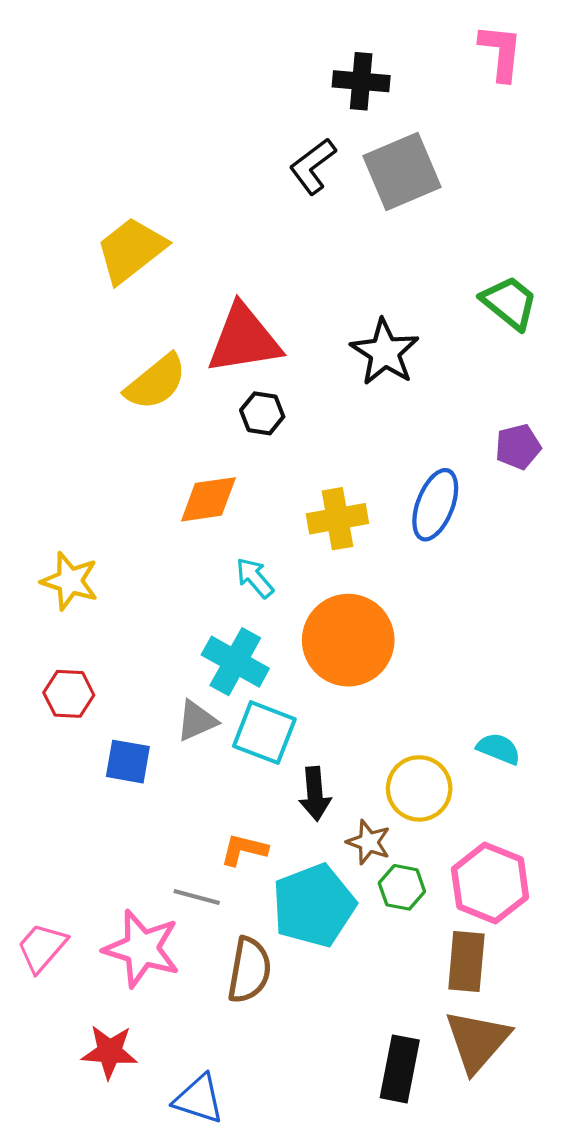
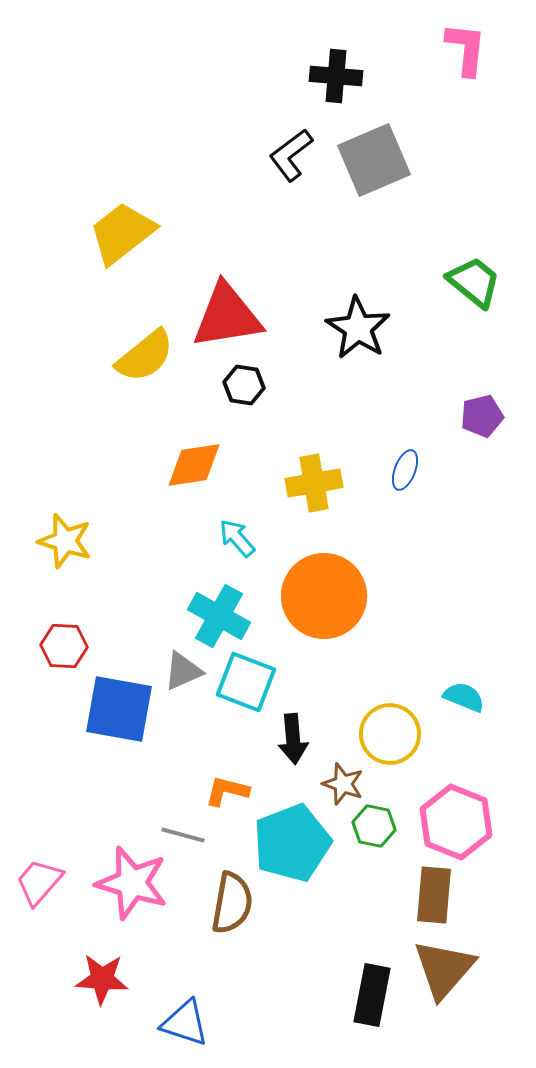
blue ellipse: (435, 505) -> (405, 470), size x0.6
blue square: (128, 762) -> (119, 709), size x1.6

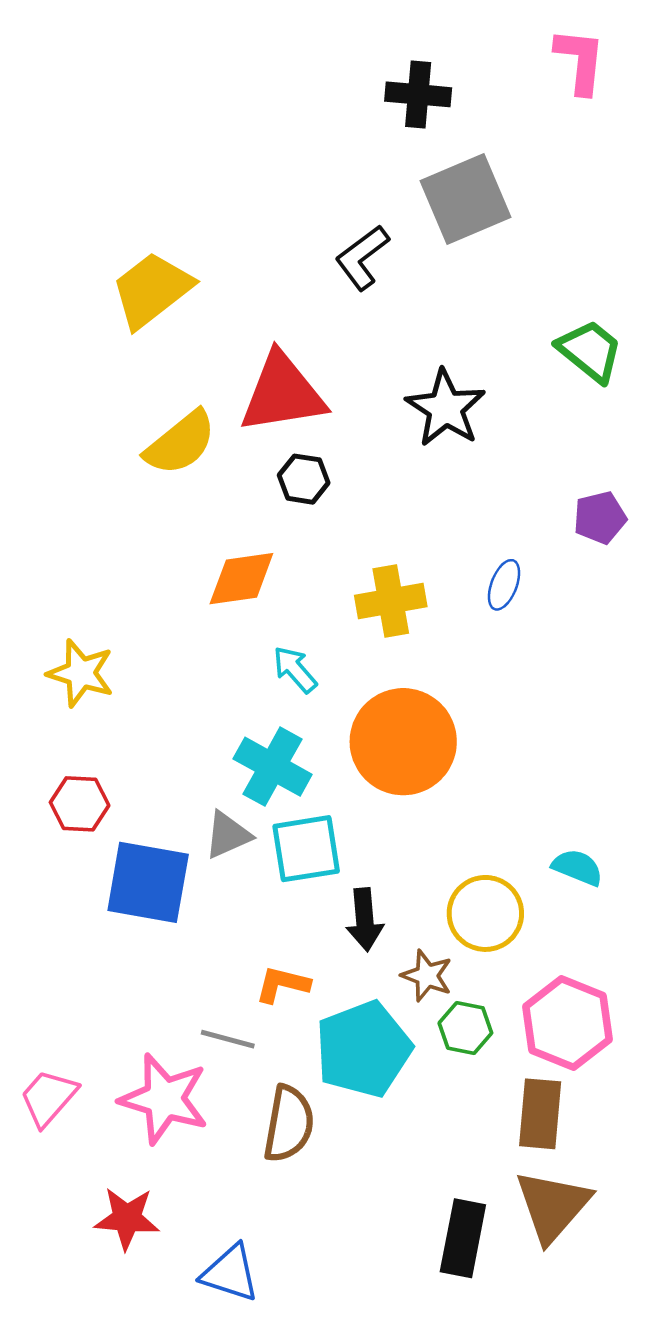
black L-shape: (291, 155) -> (362, 257), moved
cyan square: (246, 682) -> (306, 849), turned -30

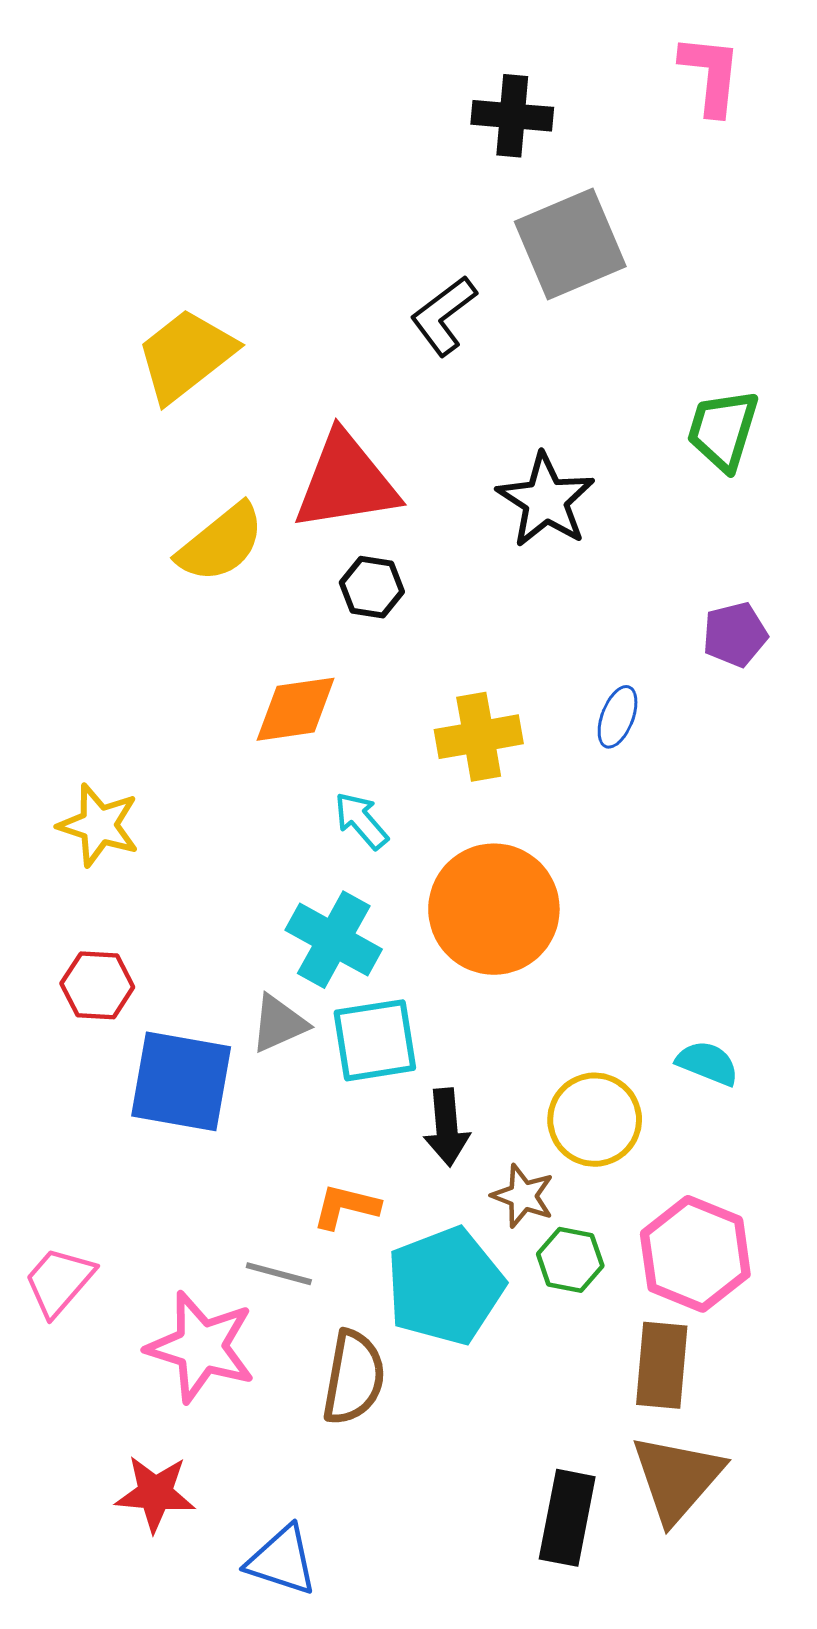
green trapezoid: (590, 351) -> (723, 430), turned -112
pink trapezoid: (48, 1098) -> (59, 1281), moved

